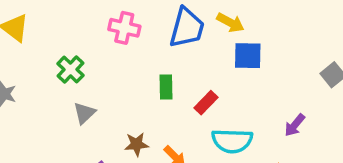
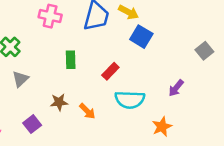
blue square: (248, 56) -> (141, 37), turned 30
green rectangle: (166, 87) -> (71, 60), moved

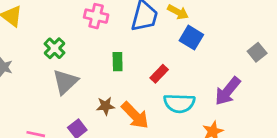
gray triangle: (20, 79) -> (65, 82), size x1.5
purple arrow: (176, 88) -> (228, 91), size x1.6
orange arrow: (87, 111) -> (135, 115), size x1.6

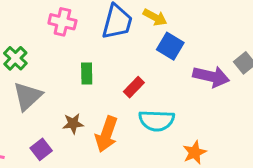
purple arrow: (228, 91) -> (211, 76), moved, turned -116
orange arrow: (135, 115) -> (106, 134), turned 64

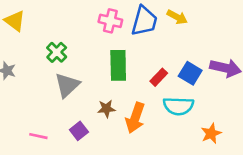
pink cross: (62, 22) -> (110, 21), moved
blue square: (170, 46) -> (190, 73), moved
green rectangle: (87, 73) -> (118, 65), size x1.6

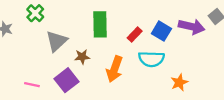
green cross: (57, 52) -> (35, 13), moved
brown star: (106, 109) -> (82, 57), moved
purple square: (79, 131) -> (67, 80), size x1.5

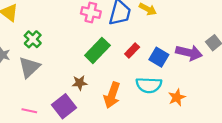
green rectangle: (100, 24) -> (97, 50), turned 45
red rectangle: (135, 34) -> (132, 50), moved
gray triangle: (56, 41) -> (29, 67), moved
orange star: (179, 82) -> (177, 97), moved

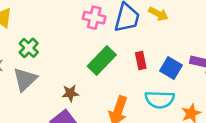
red rectangle: (132, 50) -> (141, 60), turned -56
brown star: (80, 83) -> (70, 93), moved

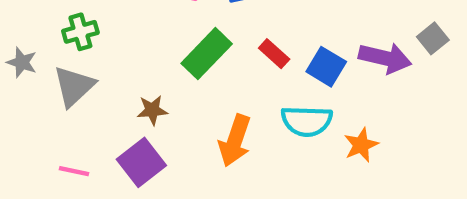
green cross: (29, 48) -> (80, 32), turned 30
red rectangle: (141, 60) -> (274, 54), turned -36

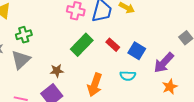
purple arrow: (385, 58) -> (164, 63), moved, turned 120
cyan semicircle: (307, 121) -> (128, 76), size x0.7
orange star: (361, 145) -> (170, 87), moved

